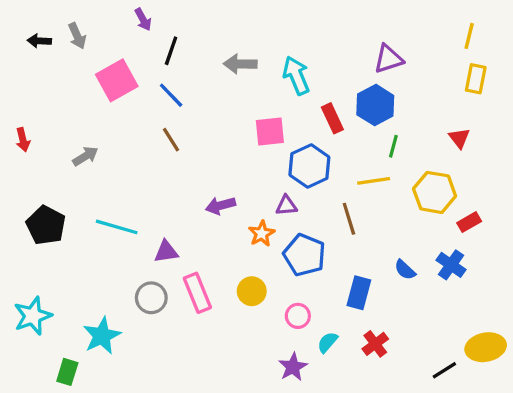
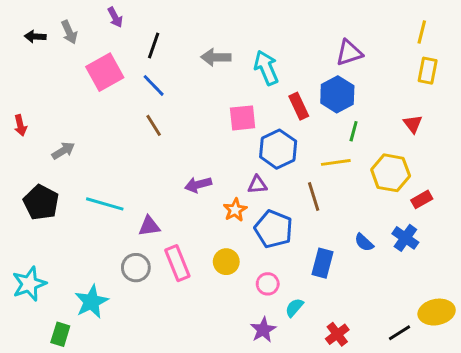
purple arrow: (143, 19) -> (115, 17), moved
gray arrow: (85, 156) -> (63, 151), moved
red cross: (375, 344) -> (337, 334), moved

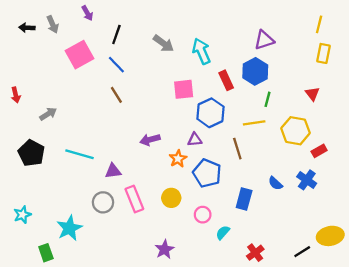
gray arrow: (216, 57) -> (163, 43), turned -145
cyan star: (29, 284) -> (22, 215), size x0.7
purple star: (263, 330) -> (165, 249), moved
green rectangle: (60, 334) -> (46, 253), turned -36

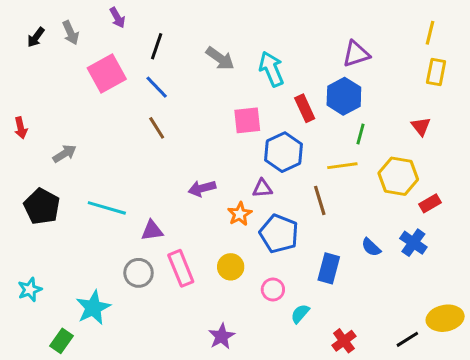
black arrow: (27, 28) -> (36, 37), turned -56
green rectangle: (46, 253) -> (61, 341), turned 54

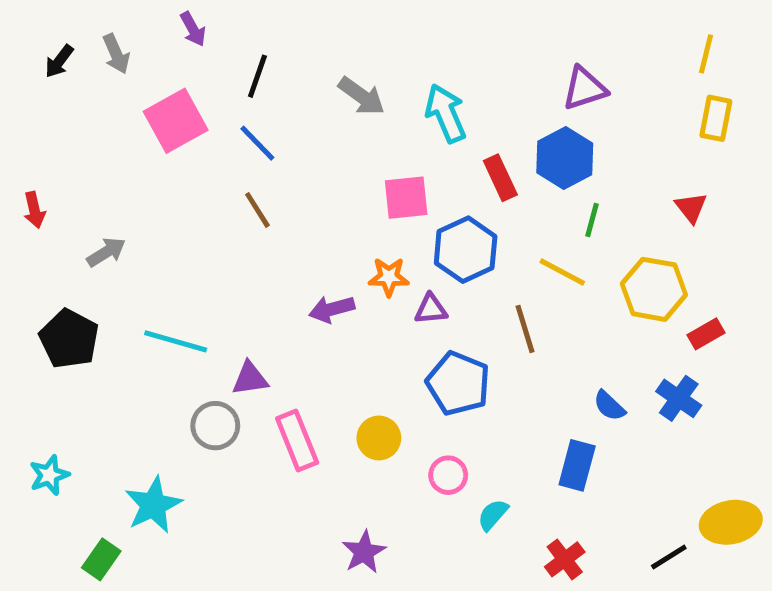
yellow line: (342, 166) -> (562, 272), turned 36
orange star: (240, 214) -> (389, 277), moved, turned 30
blue rectangle: (329, 268) -> (577, 465), moved
gray circle: (139, 273) -> (215, 426), moved

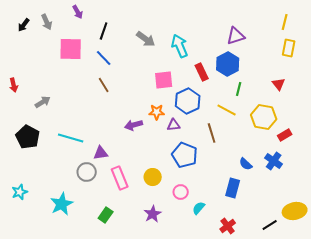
pink square: (176, 121) -> (71, 49), turned 30
purple star: (364, 552) -> (153, 214), moved
green rectangle: (101, 559) -> (106, 215), moved

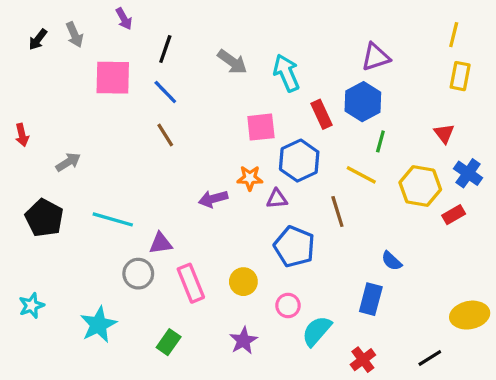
blue cross: (274, 161) -> (468, 173), moved
cyan semicircle: (199, 208) -> (317, 331), size x1.5
yellow ellipse: (295, 211) -> (470, 315), moved

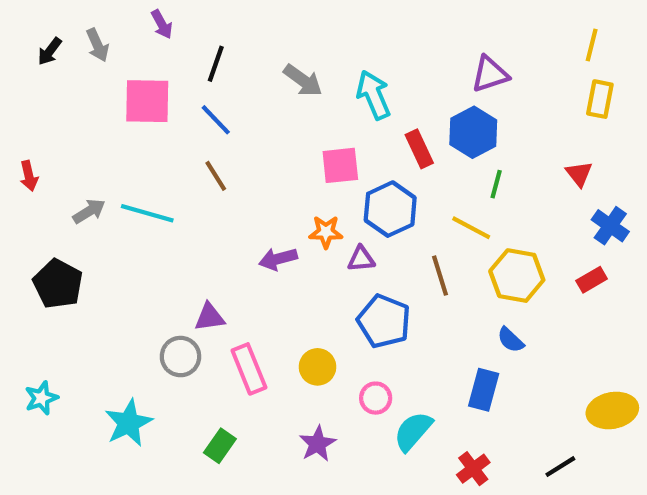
yellow hexagon: (420, 186) -> (517, 276), moved
cyan line: (113, 219) -> (147, 213), moved

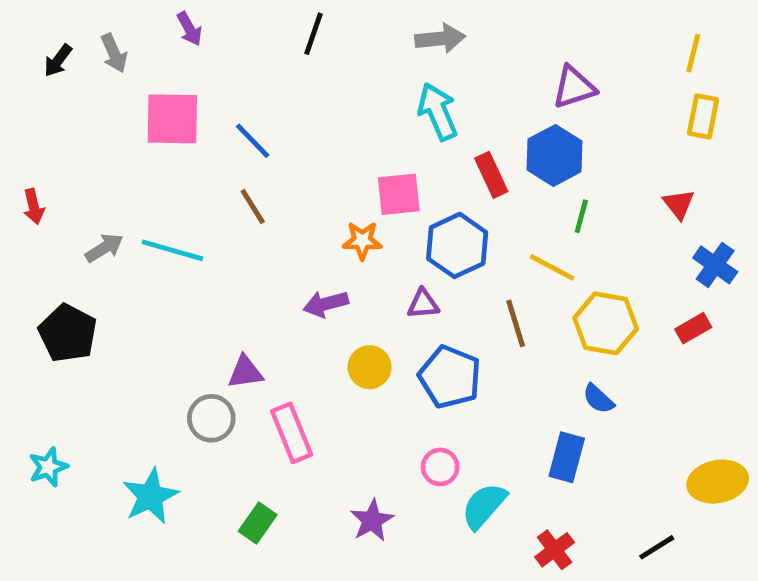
black line: (216, 64) -> (314, 34), moved
gray arrow: (303, 80) -> (440, 39), moved, turned -42
orange star: (326, 232) -> (362, 241), moved
yellow circle: (317, 367) -> (370, 367), moved

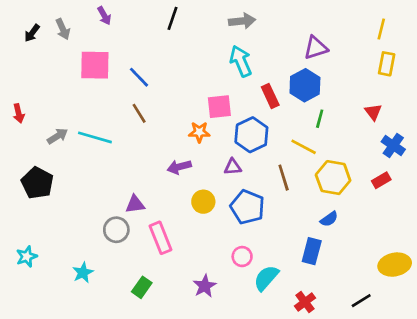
blue semicircle: (598, 399) -> (329, 219), turned -78
cyan star: (150, 496) -> (83, 273), size x0.7

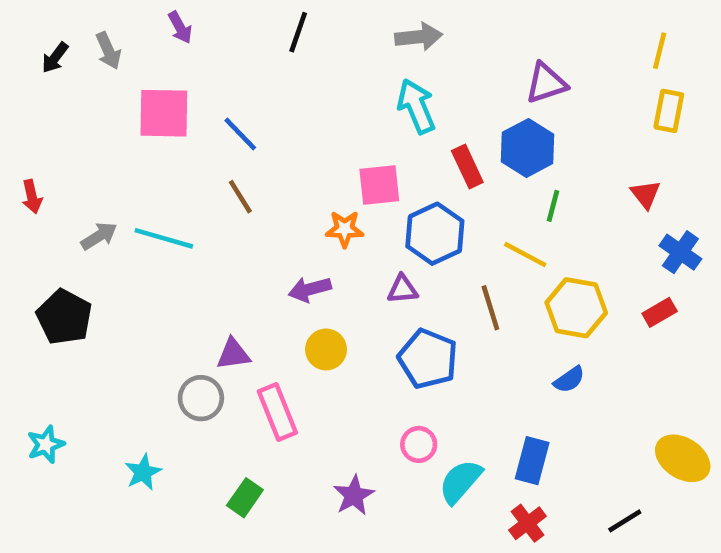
yellow circle: (203, 202) -> (326, 349), moved
blue rectangle: (312, 251) -> (532, 461), moved
yellow ellipse: (395, 265) -> (683, 458), turned 44

